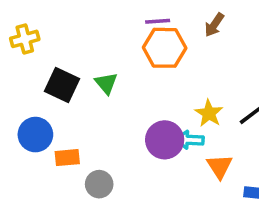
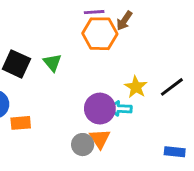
brown arrow: (214, 25) -> (124, 21), moved
orange triangle: (220, 166) -> (100, 139), moved
gray circle: (99, 184) -> (83, 145), moved

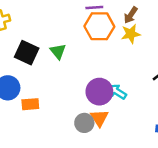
brown arrow: (124, 21) -> (131, 15), moved
yellow star: (136, 87) -> (131, 34), moved, turned 30
cyan arrow: (120, 109) -> (117, 92), turned 30

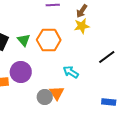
orange hexagon: (99, 26) -> (49, 40), moved
purple circle: (99, 92) -> (21, 72), moved

